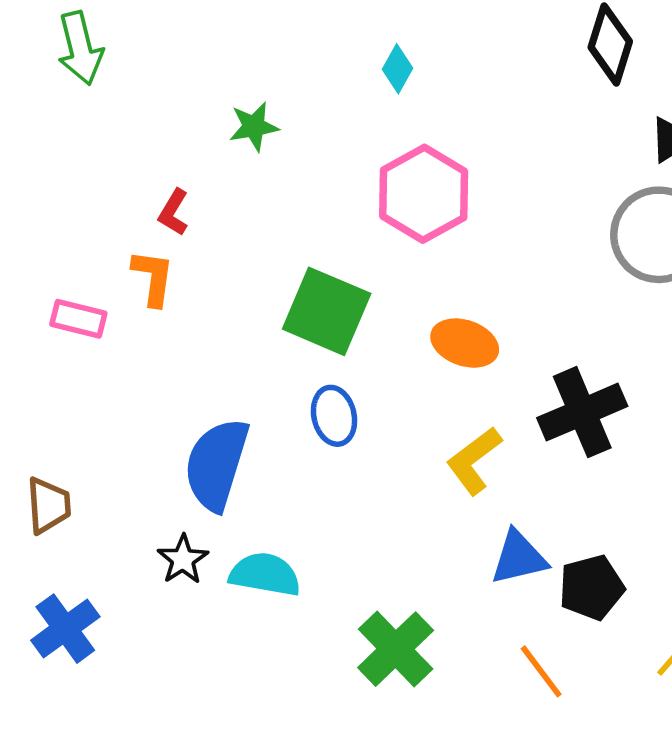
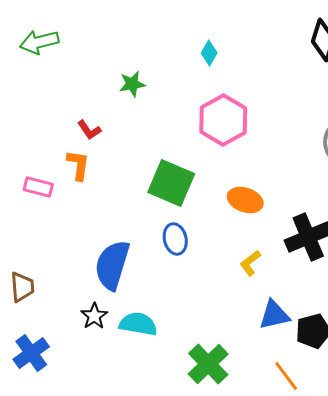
green arrow: (80, 48) -> (39, 42), turned 90
red L-shape: (174, 212) -> (89, 130), turned -65
yellow L-shape: (474, 461) -> (250, 263), size x0.7

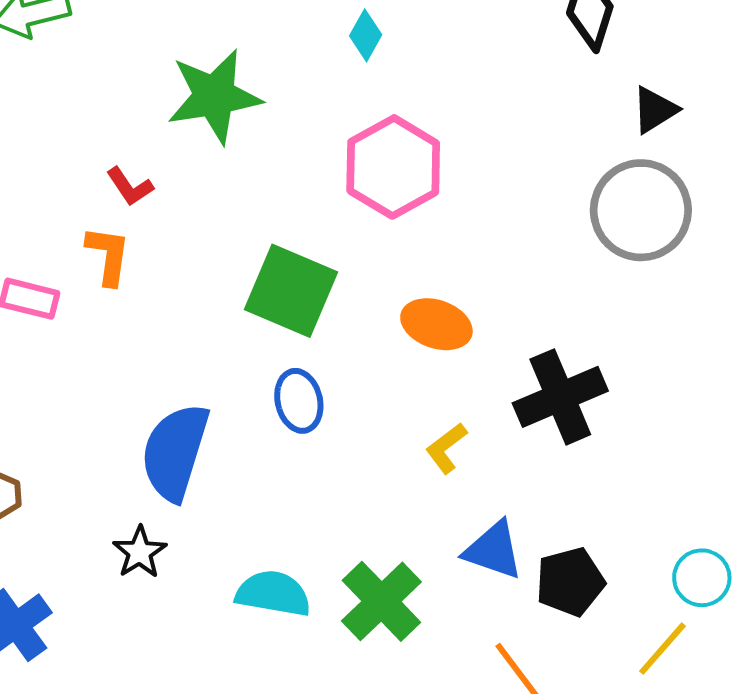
green star: (132, 84) -> (214, 96), size x1.8
blue triangle: (274, 315) -> (493, 550), turned 32
cyan semicircle: (138, 324) -> (273, 594), moved
green cross: (208, 364) -> (381, 601), moved

